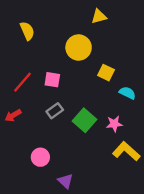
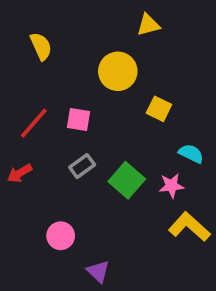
cyan semicircle: (127, 93) -> (191, 154), moved

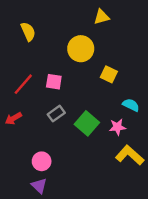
purple triangle: (98, 271) -> (39, 186), moved

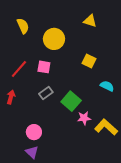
yellow triangle: (102, 17) -> (90, 21), moved, turned 32
yellow circle: (81, 49) -> (54, 39), moved
red arrow: (13, 118) -> (11, 97), turned 136
pink star: (117, 127) -> (84, 118), moved

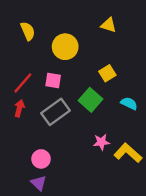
yellow square: (89, 61) -> (107, 73), turned 32
gray rectangle: (46, 93) -> (56, 112), size x1.6
red arrow: (11, 97) -> (19, 108), moved
green square: (71, 101) -> (90, 100), moved

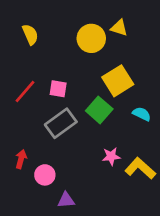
yellow circle: (65, 47) -> (91, 38), moved
yellow square: (107, 73) -> (118, 81), size x1.6
red arrow: (19, 108) -> (21, 159), moved
purple triangle: (39, 183) -> (66, 200), moved, turned -49

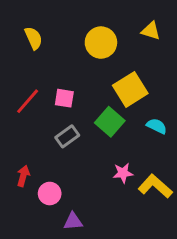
yellow triangle: (119, 28) -> (151, 31), moved
gray rectangle: (61, 123) -> (67, 136), size x0.7

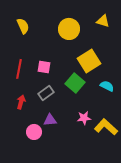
red line: (28, 101) -> (19, 69), turned -30
red arrow: (23, 176) -> (21, 102), moved
purple triangle: (73, 221) -> (50, 120), moved

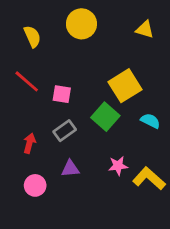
yellow circle: (69, 29) -> (81, 24), moved
red line: (19, 69) -> (27, 81), moved, turned -60
pink circle: (34, 132) -> (35, 185), moved

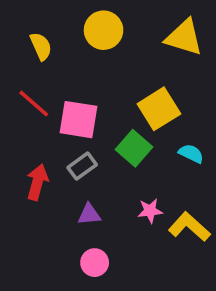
yellow triangle: (145, 29) -> (184, 37), size x1.6
pink square: (62, 94) -> (78, 120), size x1.6
red arrow: (29, 143) -> (37, 182), size x1.4
pink circle: (35, 185) -> (95, 263), moved

